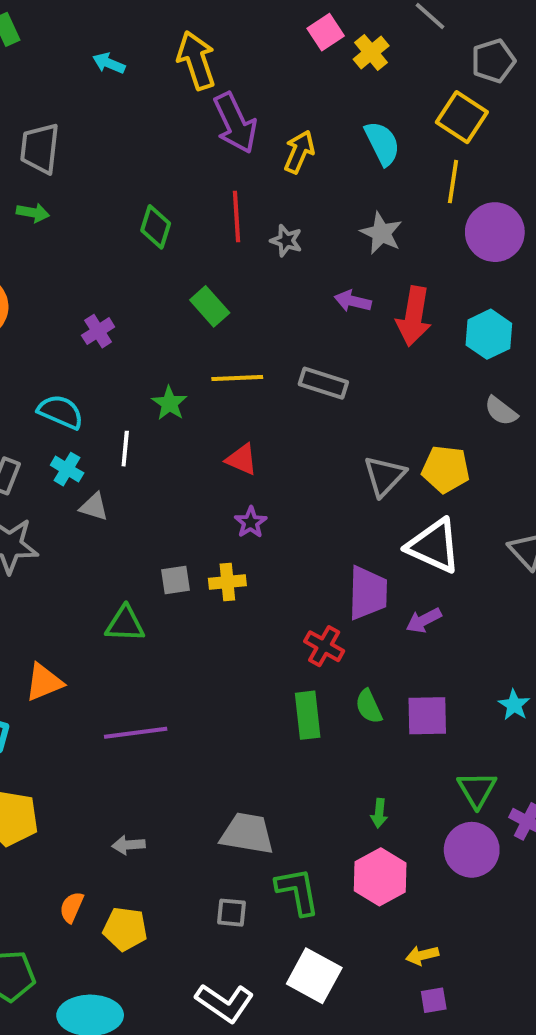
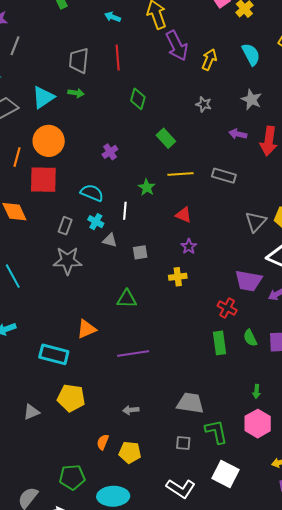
red line: (237, 217) -> (118, 58), moved
gray square: (175, 580) -> (140, 252), moved
purple trapezoid: (368, 593) -> (248, 281), turned 100

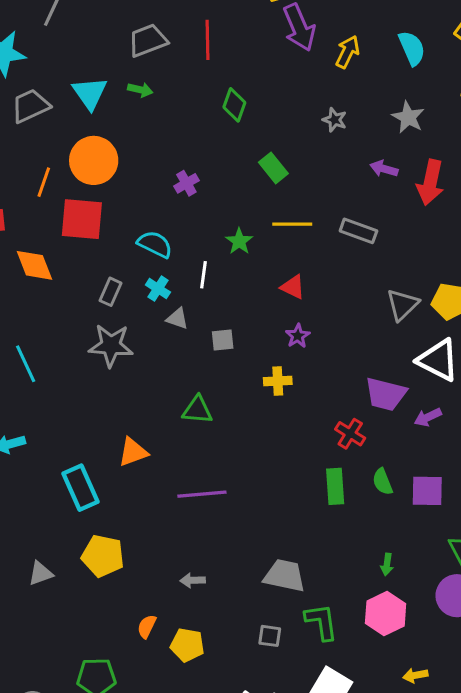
gray trapezoid: (79, 61) -> (148, 40), turned 60
cyan triangle: (43, 97) -> (90, 93), turned -35
cyan rectangle: (54, 354) -> (81, 488), turned 48

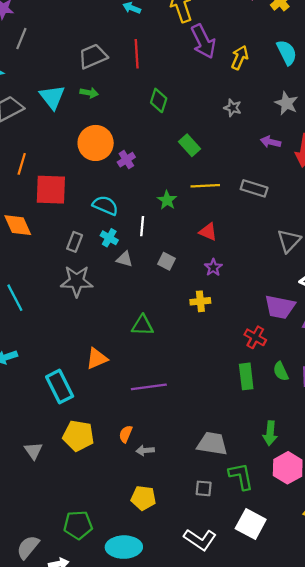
orange circle: (94, 160) -> (96, 143), moved
gray square: (223, 340) -> (166, 261), moved, turned 36
green arrow: (387, 564) -> (270, 433), moved, size x1.5
gray triangle: (41, 573) -> (33, 451), turned -42
orange semicircle: (147, 626) -> (126, 434), moved

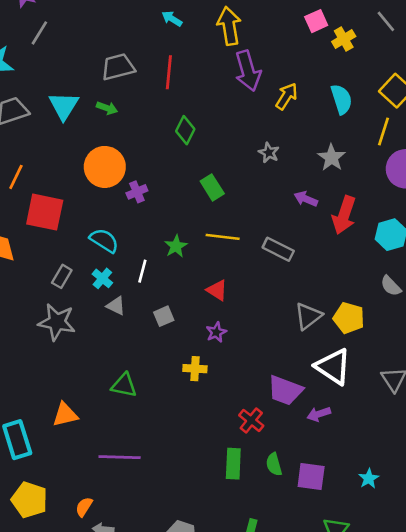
gray square: (166, 261) -> (164, 316), turned 30

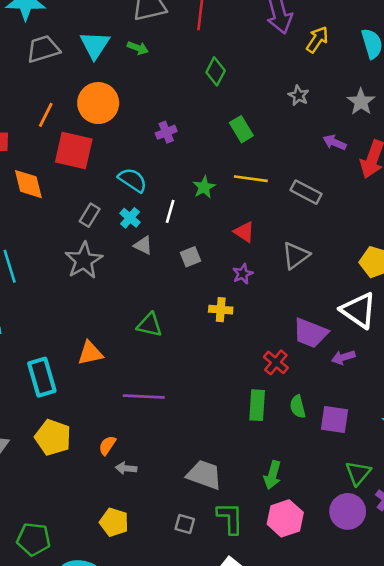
orange circle: (105, 167) -> (98, 103), moved
gray triangle: (308, 316) -> (296, 255), moved
gray star: (57, 322) -> (84, 261), turned 30

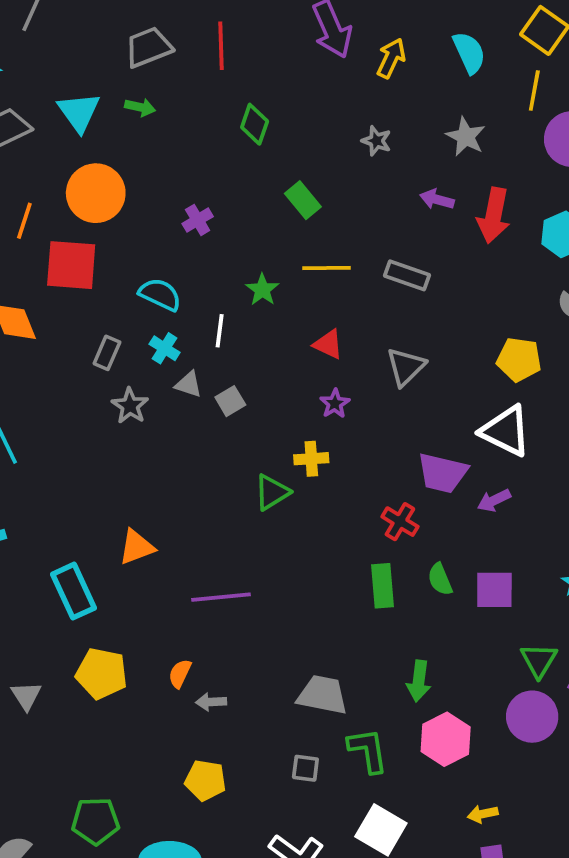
gray square: (191, 257) -> (230, 401), moved
gray star: (84, 261) -> (130, 406), moved, size x0.7
green triangle: (150, 325) -> (272, 492), moved, turned -36

